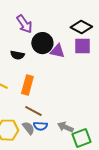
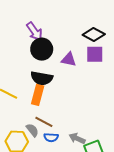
black circle: (42, 43) -> (42, 49), moved
black semicircle: (17, 55) -> (42, 78), moved, size x1.5
gray semicircle: (28, 128) -> (32, 130), moved

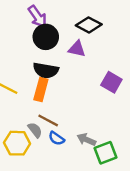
black diamond: (94, 35) -> (89, 25), moved
purple square: (95, 54) -> (111, 82), moved, turned 30
blue semicircle: (51, 137) -> (57, 138), turned 32

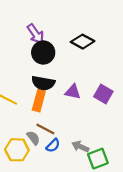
purple triangle: (77, 49) -> (73, 92), moved
blue semicircle: (57, 138) -> (53, 145), turned -80

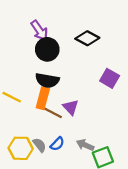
purple triangle: (73, 92) -> (71, 107), moved, turned 35
purple square: (103, 94) -> (110, 78), moved
brown line: (45, 129) -> (53, 113), moved
gray semicircle: (33, 138) -> (39, 145), moved

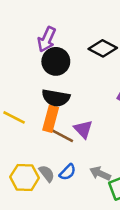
purple arrow: (39, 30) -> (47, 39), turned 60

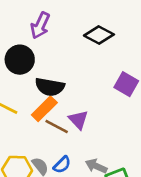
black circle: (56, 61) -> (20, 60), moved
orange rectangle: (51, 119) -> (44, 109), turned 30

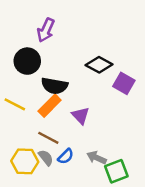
black diamond: (99, 35) -> (99, 65), moved
brown line: (57, 127) -> (48, 138), moved

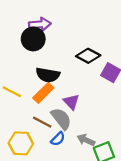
purple arrow: (46, 30) -> (40, 24), turned -120
black circle: (27, 61) -> (33, 39), moved
gray semicircle: (46, 158) -> (61, 119), moved, size x1.5

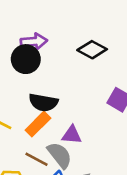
black diamond: (88, 56) -> (92, 50), moved
purple triangle: (71, 102) -> (72, 135), turned -42

